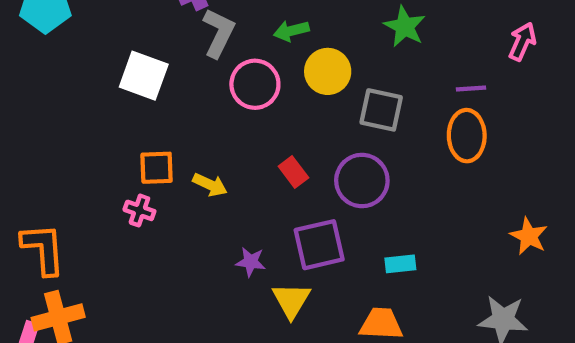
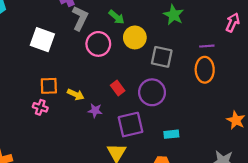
green arrow: (291, 31) -> (117, 17), turned -126
purple star: (251, 262) -> (95, 111), moved

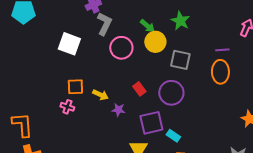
green star: (174, 15) -> (180, 21), moved
green arrow: (117, 17) -> (147, 26), moved
cyan rectangle: (171, 134) -> (173, 136), moved, turned 40

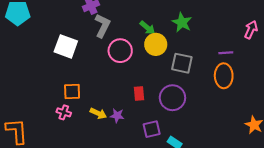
red rectangle: (139, 89) -> (139, 94), turned 32
yellow arrow: (100, 95) -> (98, 113), moved
purple square: (151, 123) -> (152, 129), size x0.7

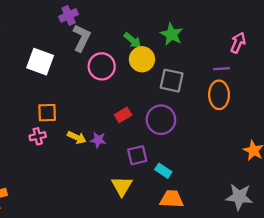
pink arrow: (251, 30) -> (238, 43), moved
red rectangle: (139, 94) -> (123, 115), turned 64
pink cross: (64, 112) -> (38, 136), turned -32

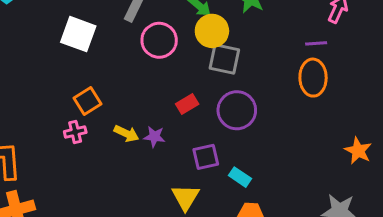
gray square: (172, 81) -> (224, 59), moved
orange square: (47, 113) -> (88, 101), turned -30

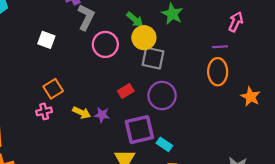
white square: (78, 34) -> (46, 40), size x0.7
orange star: (358, 151) -> (251, 97), moved
purple square: (206, 157) -> (139, 130), size x1.5

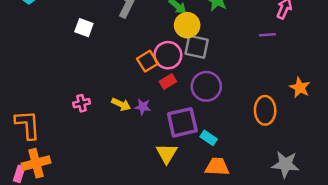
pink circle: (105, 44) -> (168, 55), moved
orange ellipse: (218, 72) -> (265, 110), moved
orange square: (53, 89) -> (148, 61), moved

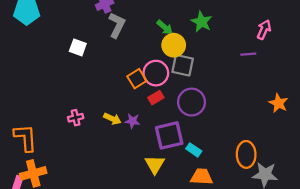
orange ellipse: (265, 110) -> (246, 154), moved

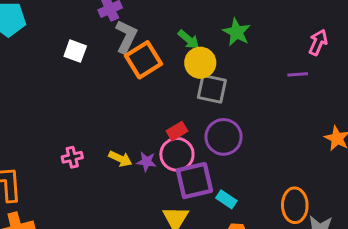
white square: (78, 47) -> (75, 51), moved
pink circle: (156, 73) -> (177, 154), moved
orange square: (137, 79) -> (144, 60), moved, size x1.4

